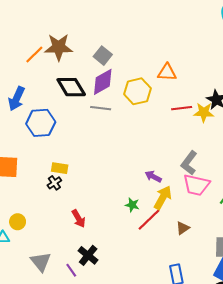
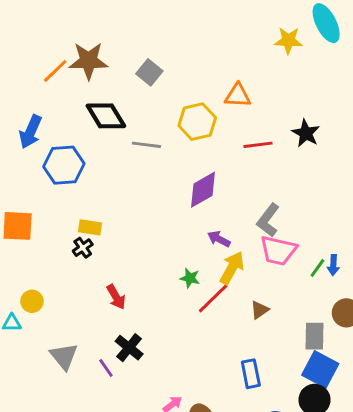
purple diamond: (103, 82) -> (203, 190), moved
yellow star: (204, 112) -> (288, 40), moved

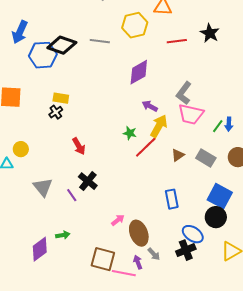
black diamond: (106, 116) -> (62, 45), moved, turned -40
gray rectangle: (315, 336) -> (206, 158), moved, turned -60

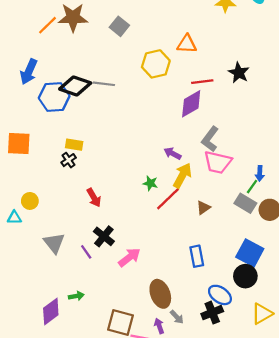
gray line: (100, 41) -> (104, 84), moved
purple diamond: (139, 72) -> (191, 104), moved
green line: (218, 126) -> (252, 187), moved
gray rectangle: (206, 158) -> (245, 203), moved
pink arrow: (118, 220) -> (129, 257), moved, size x1.5

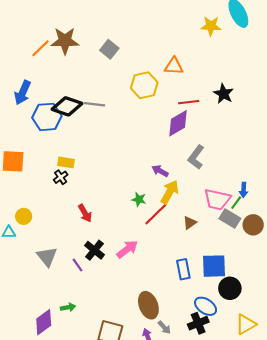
pink trapezoid: (218, 162) -> (217, 199), moved
blue square: (250, 253) -> (214, 266), moved, turned -30
pink arrow: (129, 257) -> (127, 249), moved

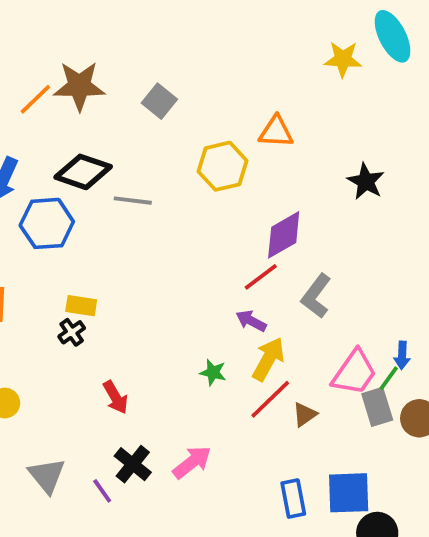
red line: (189, 102) -> (261, 277), moved, turned -30
black diamond: (67, 106) -> (83, 172), moved
pink trapezoid: (217, 199) -> (354, 372), turned -68
red line: (156, 214) -> (270, 399), moved
gray rectangle: (230, 218) -> (377, 407), turned 42

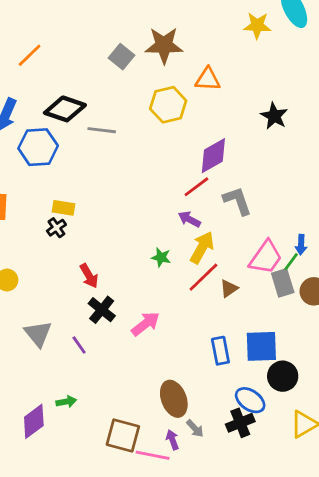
brown star: (79, 86) -> (164, 45), moved
gray L-shape: (316, 296) -> (237, 201), turned 124
black cross: (133, 464) -> (102, 310), moved

